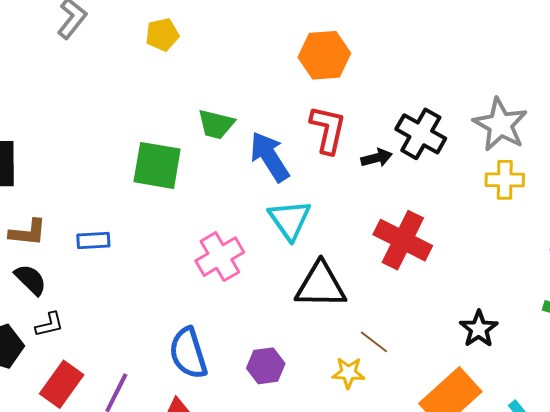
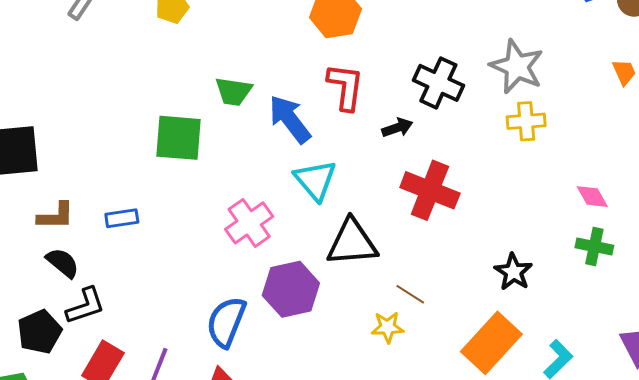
black arrow: (377, 158) -> (397, 128), moved
black L-shape: (49, 325) -> (85, 306), size x1.4
blue semicircle: (188, 353) -> (226, 322), turned 44
purple hexagon: (266, 366) -> (291, 289), moved, size x1.5

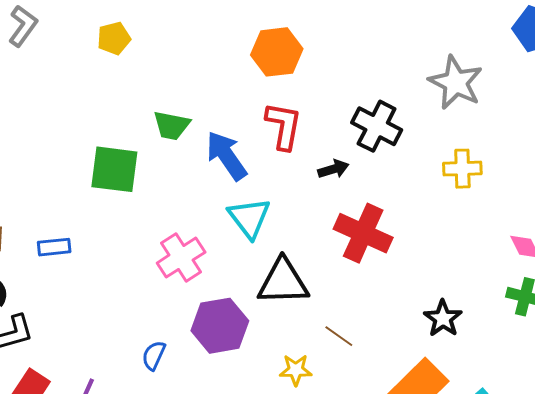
gray star: (517, 67) -> (456, 83), moved
blue semicircle: (226, 322) -> (154, 355), size x0.6
yellow star: (388, 327) -> (296, 370), moved

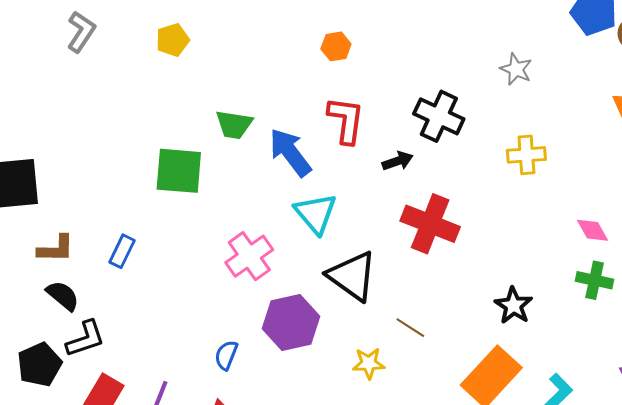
orange hexagon: (277, 52) -> (336, 46), size x0.6
gray star: (456, 83) -> (516, 69), size x0.6
blue rectangle: (54, 247) -> (122, 251), turned -56
black triangle: (283, 282) -> (352, 276), turned 40

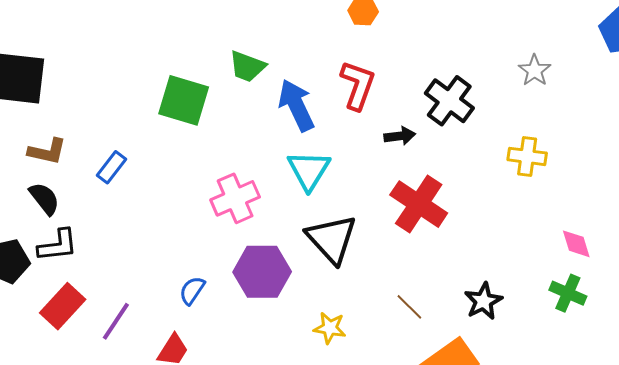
brown line: (410, 328) -> (409, 307), moved

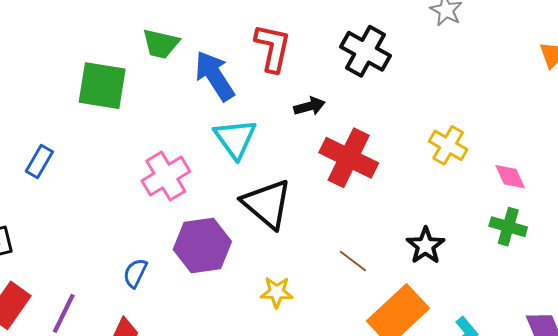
black arrow: (400, 136) -> (310, 106), moved
yellow cross: (527, 156) -> (448, 145), moved, turned 30

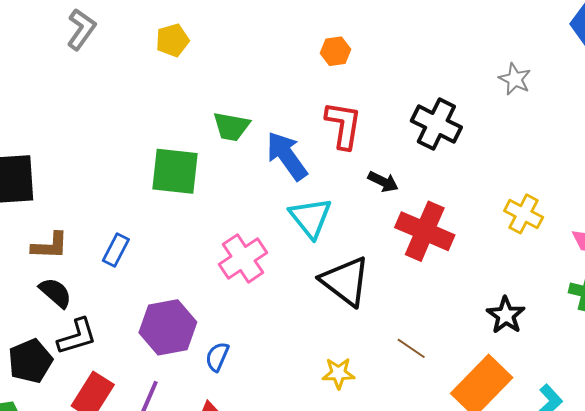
black arrow: (310, 106) -> (383, 182), turned 44
purple hexagon: (202, 245) -> (168, 327), moved
brown line: (353, 261) -> (411, 348), moved
yellow star: (277, 292) -> (338, 373), moved

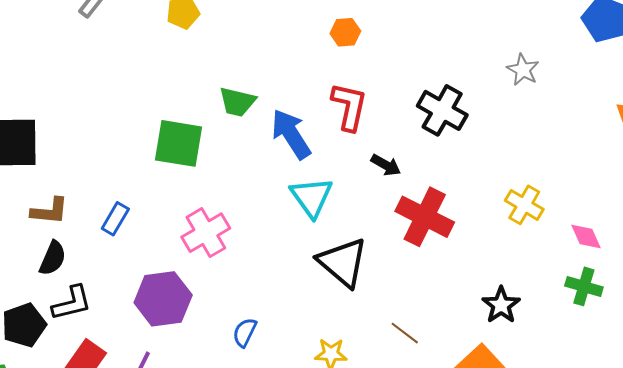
pink cross: (243, 258) -> (206, 233), moved
black semicircle: (55, 293) -> (53, 258), turned 69
blue semicircle: (217, 357) -> (245, 332), moved

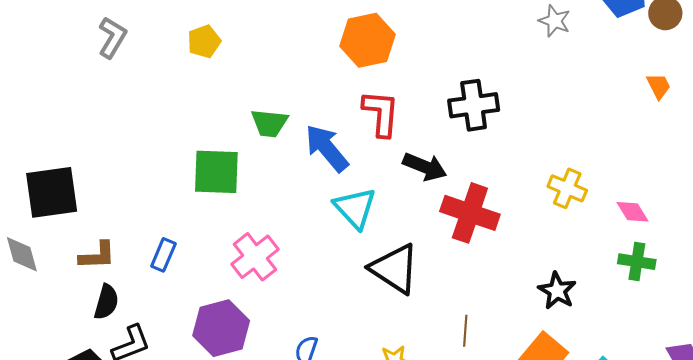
orange hexagon: (345, 32) -> (368, 40), size x1.8
gray star: (523, 70) -> (555, 21), moved
black cross: (442, 110) -> (474, 105), turned -30
black arrow: (386, 165) -> (425, 167), size x1.4
brown line: (405, 333) -> (465, 331), turned 64

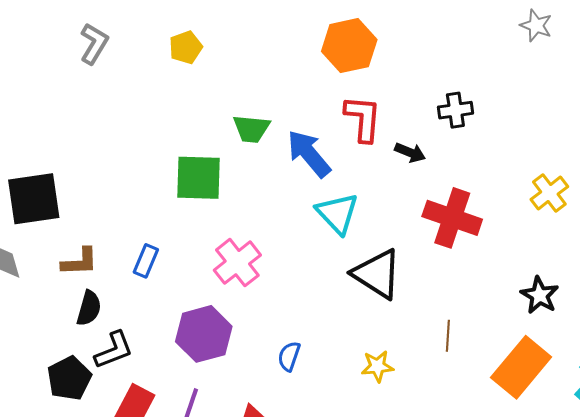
black cross: (474, 105) -> (455, 110), size x0.7
black arrow: (425, 167) -> (410, 152), moved, size x0.7
yellow cross: (567, 188) -> (549, 193), turned 30

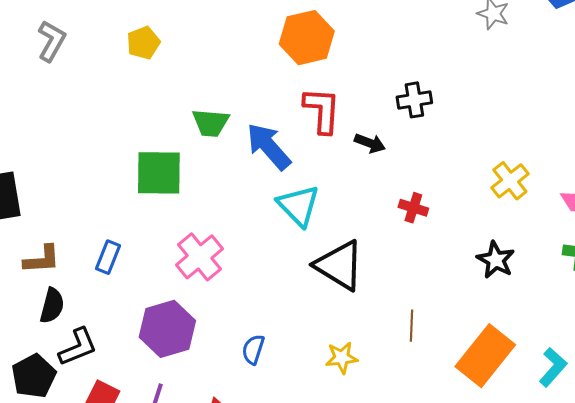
red cross: (452, 218) -> (413, 208), size x0.5
black star: (540, 295) -> (496, 260), moved

